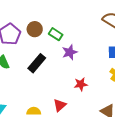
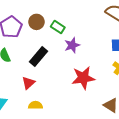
red star: (81, 84) -> (83, 78), size x1.6
red triangle: (60, 105) -> (28, 83), moved

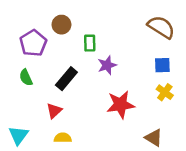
brown circle: (36, 22) -> (61, 25), moved
green rectangle: (58, 27) -> (90, 43), turned 56

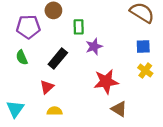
purple pentagon: (33, 43) -> (28, 27), turned 30
brown triangle: (154, 138) -> (119, 109), moved

